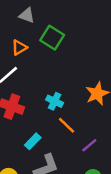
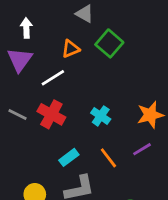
orange line: (66, 125) -> (108, 158), moved
purple line: (89, 145) -> (142, 149), moved

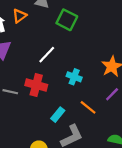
orange triangle: (71, 49) -> (19, 16), moved
white line: (53, 78) -> (47, 55), moved

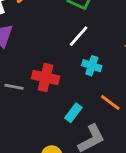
white line: (47, 55) -> (79, 36), moved

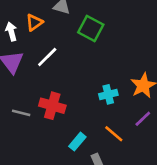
white line: (79, 36) -> (47, 57), moved
cyan cross: (92, 66) -> (108, 94), moved, turned -36

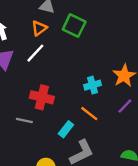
orange triangle: (34, 22) -> (39, 28), moved
gray line: (21, 113) -> (24, 121), moved
orange line: (114, 134) -> (89, 114), moved

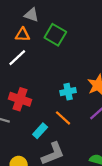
orange triangle: (39, 28) -> (23, 35), turned 35

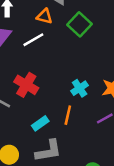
cyan cross: (68, 92) -> (80, 88), turned -35
orange line: (63, 118) -> (68, 115), turned 48

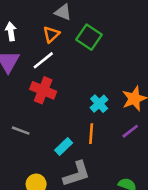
orange triangle: (44, 16) -> (51, 34), turned -49
red cross: (26, 85) -> (43, 90), moved

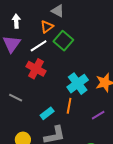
green square: (89, 37) -> (63, 41), moved
cyan cross: (99, 104) -> (78, 84), size x1.5
purple line: (130, 131) -> (98, 115), moved

